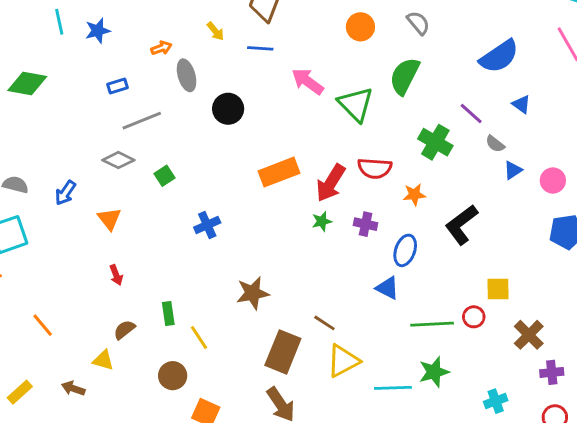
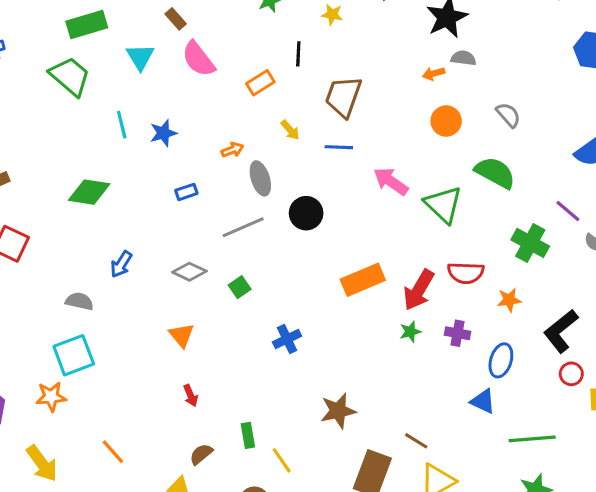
green semicircle: (405, 76) -> (495, 173), turned 93
gray line: (142, 121) -> (243, 227), moved
blue arrow: (65, 193) -> (121, 264), moved
red circle: (474, 317) -> (571, 374), moved

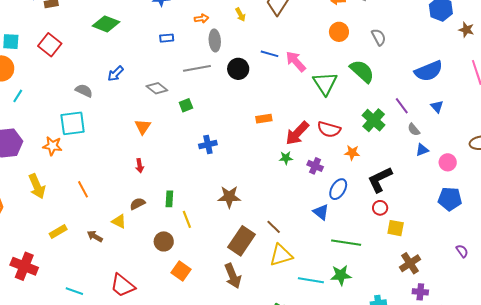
blue line: (339, 147) -> (269, 54), moved
orange rectangle: (363, 280) -> (264, 119), size x0.6

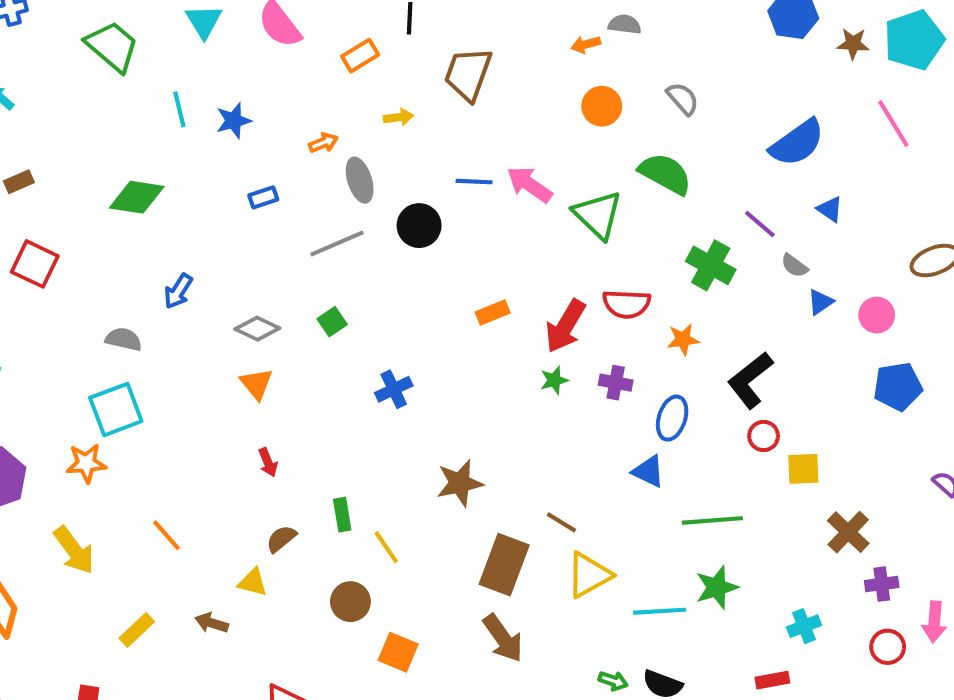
yellow arrow: (240, 15) -> (399, 117), turned -56
gray diamond: (157, 88) -> (257, 329), moved

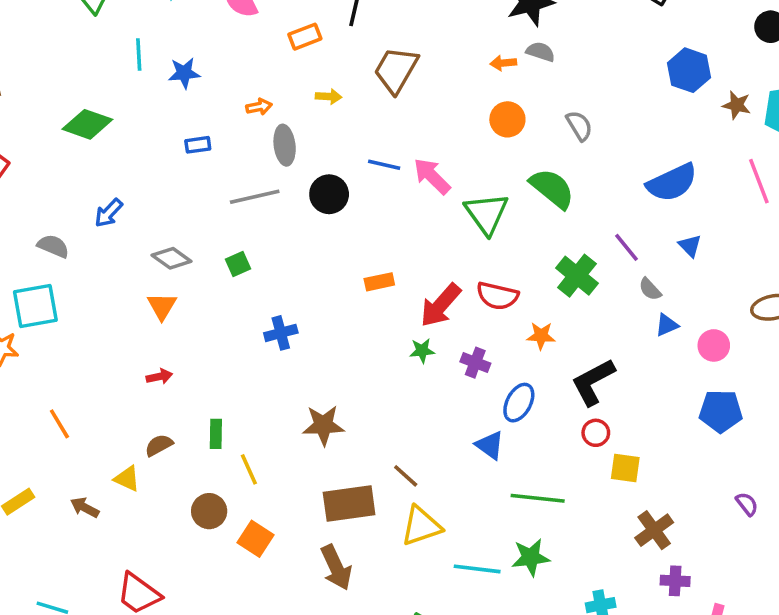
red arrow: (268, 462) -> (159, 377), turned -90
brown rectangle: (504, 565) -> (349, 503), turned 51
orange square: (398, 652) -> (256, 539), moved

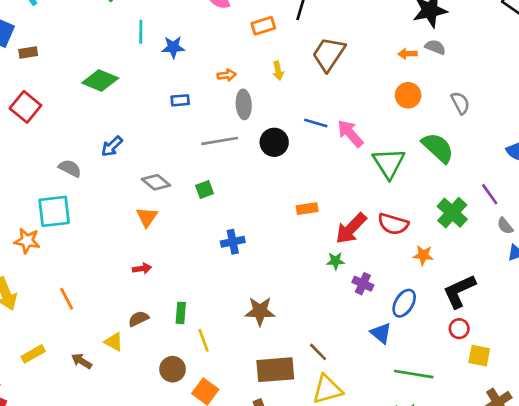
yellow arrow: (329, 97) -> (278, 71), turned 72
purple cross: (475, 363) -> (363, 284), moved

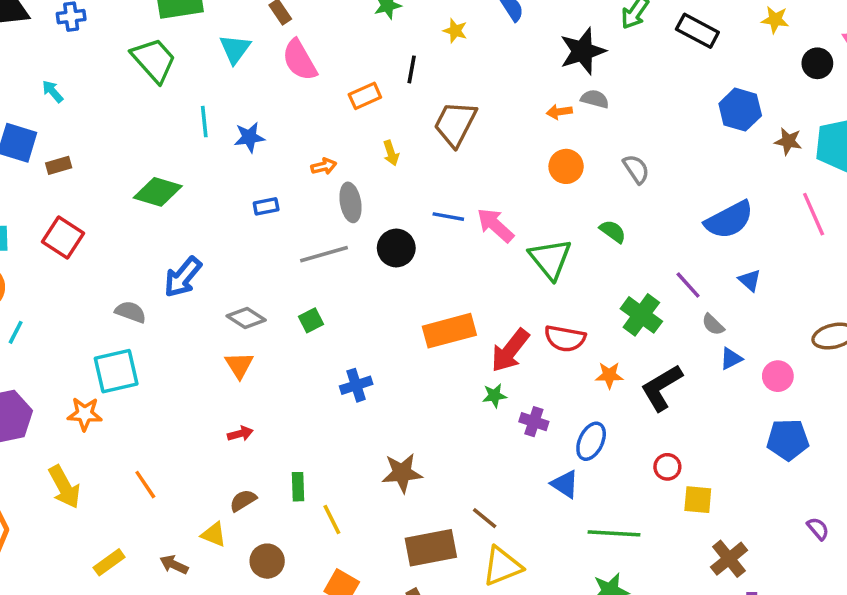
blue arrow: (112, 146) -> (183, 277), size x1.4
green semicircle: (438, 148) -> (613, 231), size x0.6
orange rectangle: (307, 209) -> (449, 331), size x1.8
black L-shape: (459, 291) -> (662, 388), moved
brown circle: (173, 369) -> (267, 561), moved

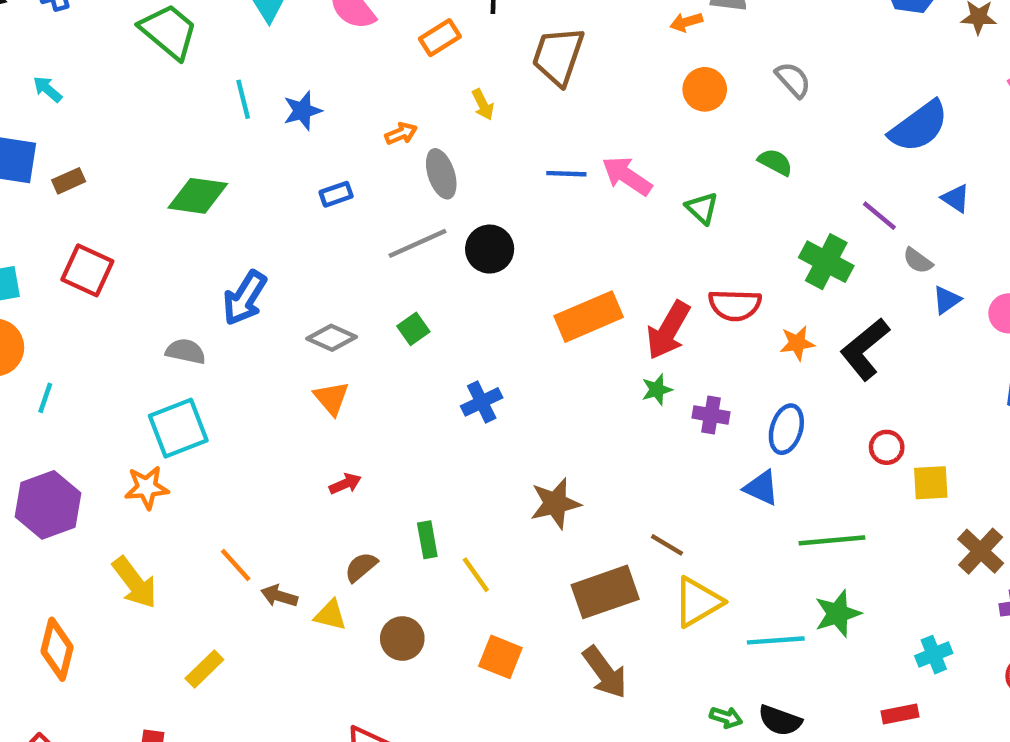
black circle: (396, 248) -> (490, 249), moved
green triangle: (550, 259) -> (702, 208), size x0.6
brown arrow: (174, 565) -> (279, 596), moved

